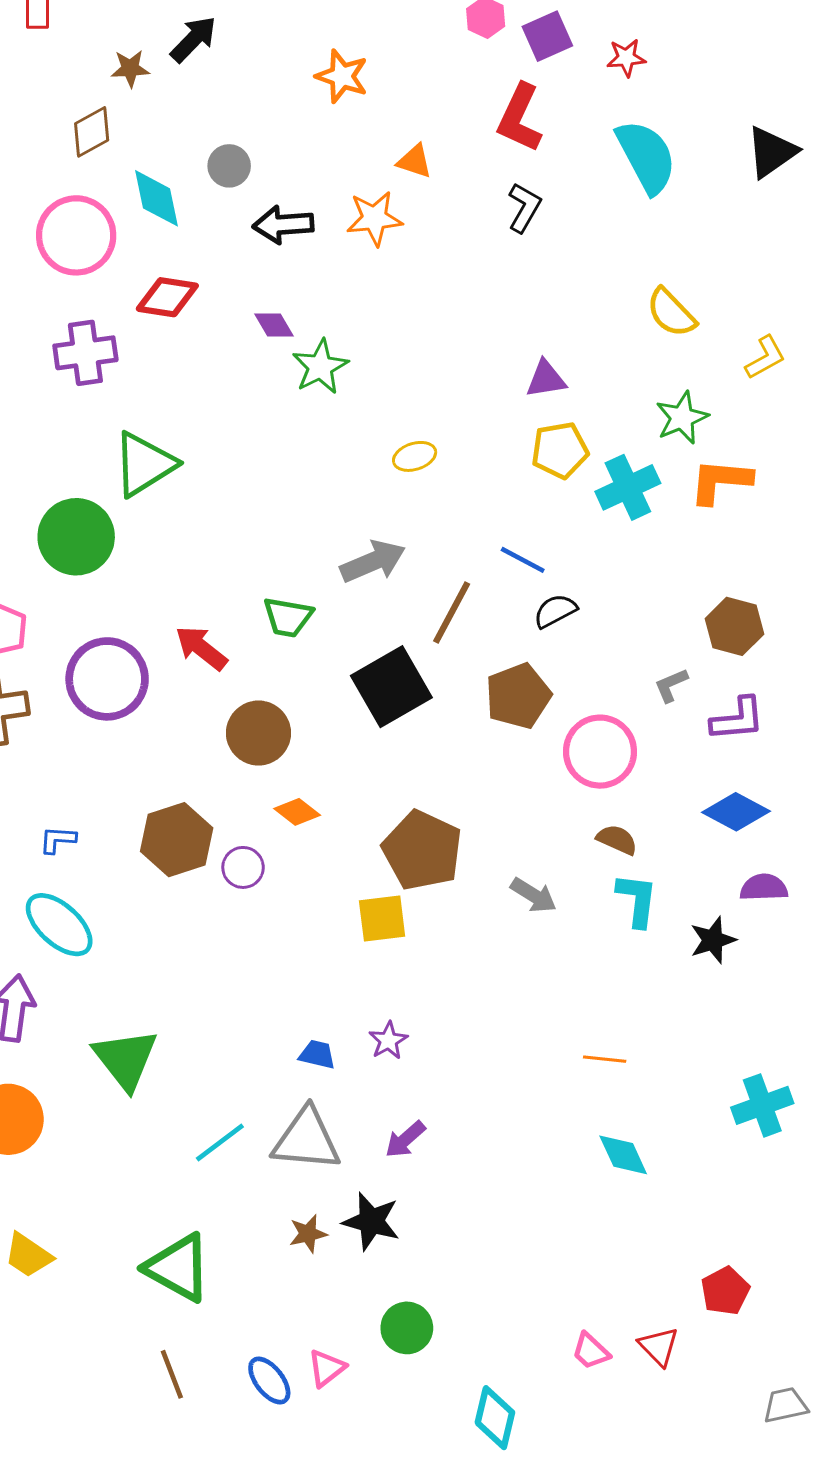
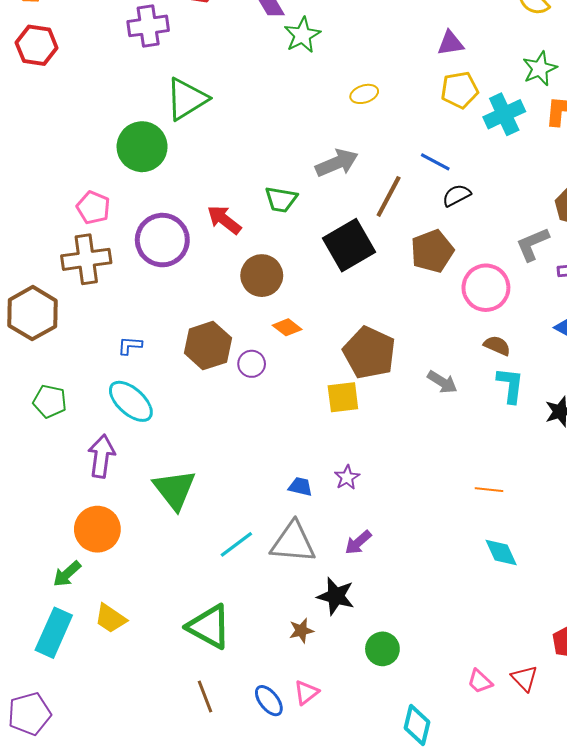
gray L-shape: (671, 685) -> (533, 244), size x1.5
brown star: (308, 1234) -> (301, 631), moved
green circle: (407, 1328) -> (382, 649), moved

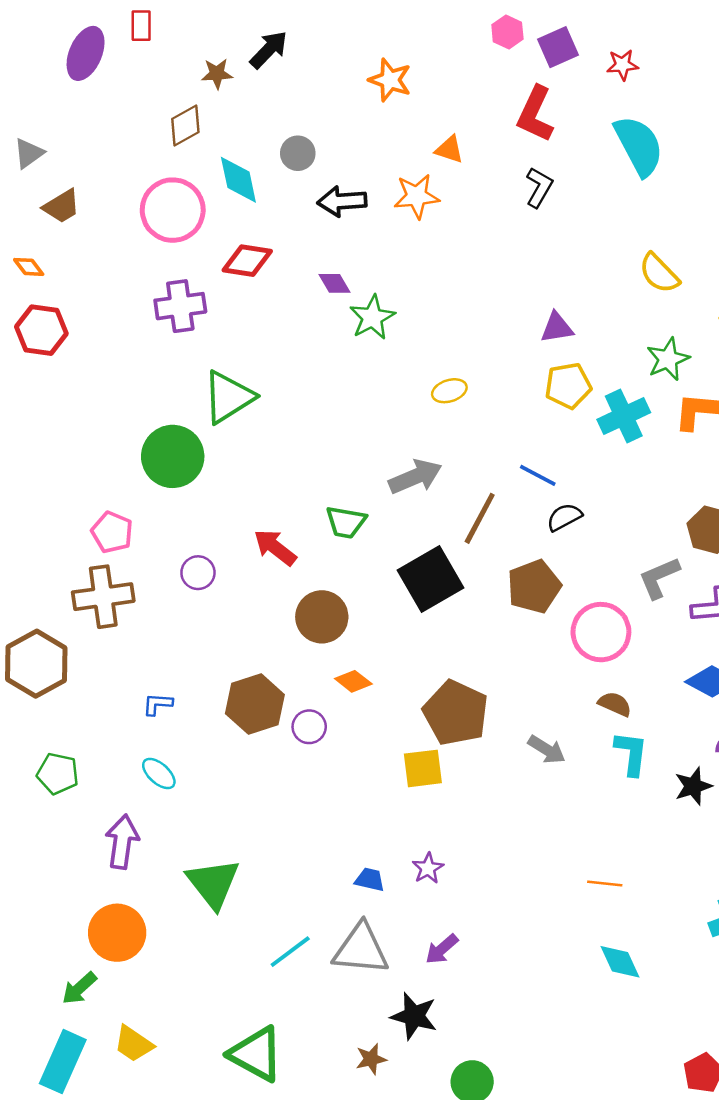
purple circle: (162, 240) -> (198, 573), size x0.5
cyan ellipse: (131, 401) -> (159, 774), size x0.6

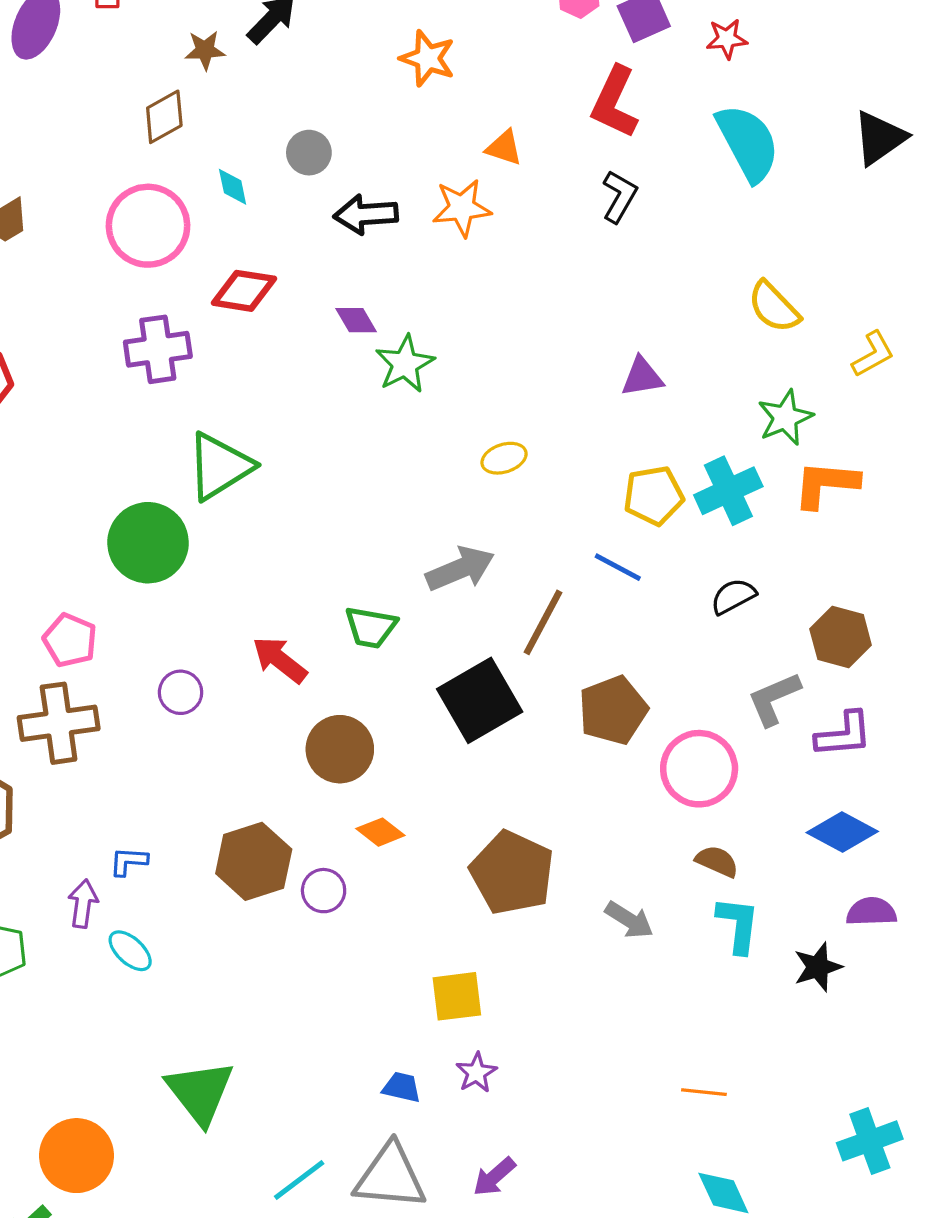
cyan diamond: (238, 180) -> (233, 187), size x0.6
yellow pentagon: (568, 386) -> (654, 496), moved
black semicircle: (564, 517) -> (733, 596), moved
yellow square: (423, 768) -> (457, 996), moved
purple arrow: (122, 842) -> (83, 904), moved, size x0.7

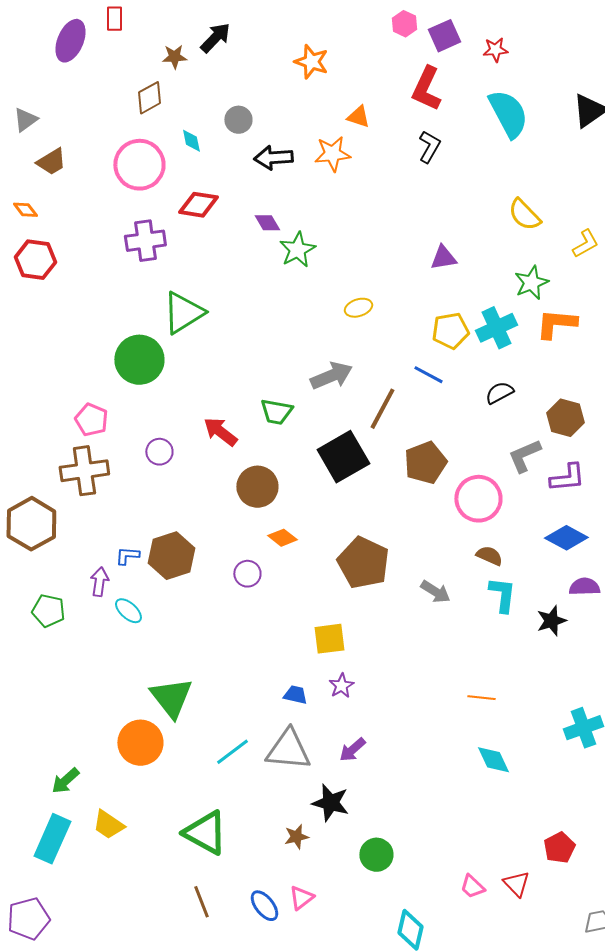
brown hexagon: (254, 861) -> (171, 556), moved
orange circle: (76, 1156) -> (140, 743), moved

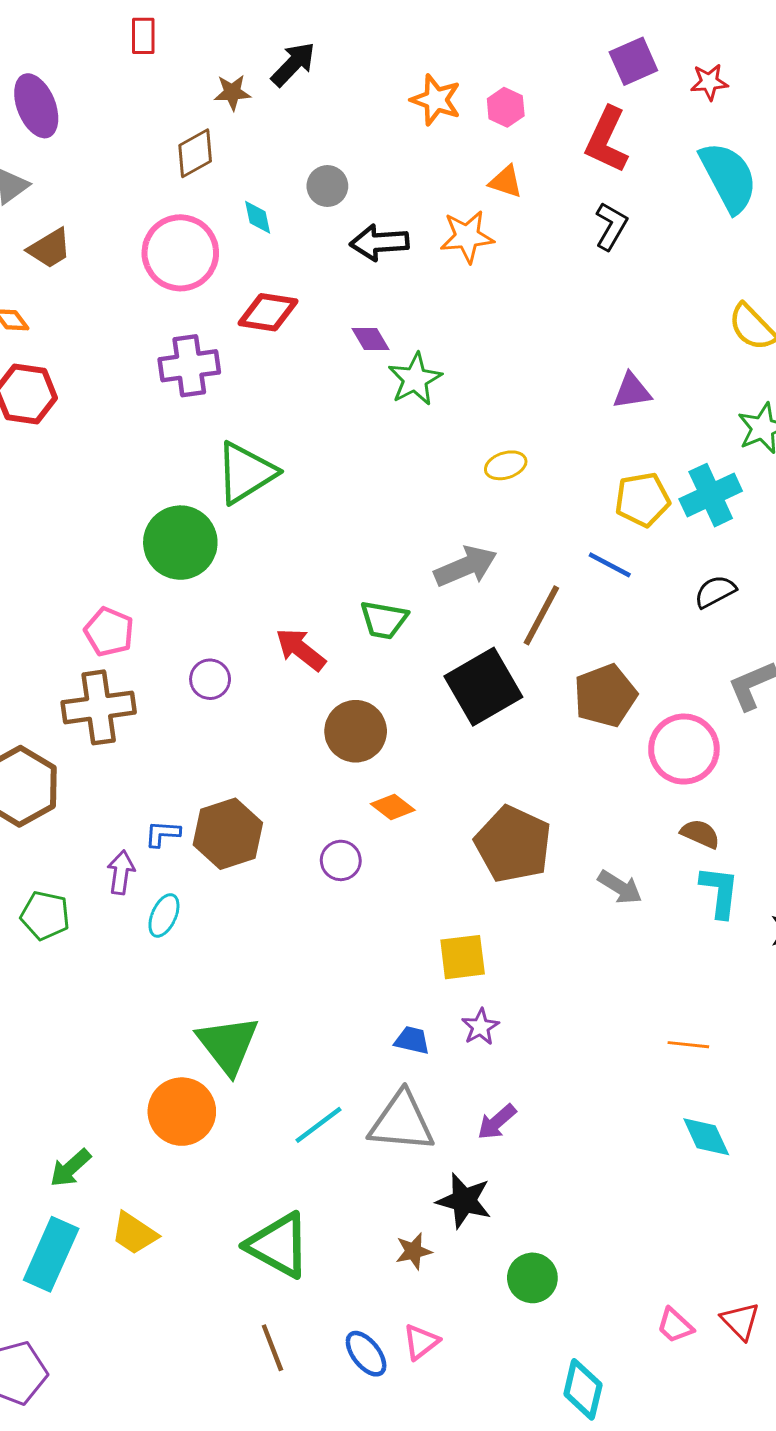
pink hexagon: (404, 24) -> (506, 107), moved
purple ellipse: (70, 41) -> (36, 106), moved, turned -45
cyan ellipse: (128, 611) -> (164, 915), turned 72

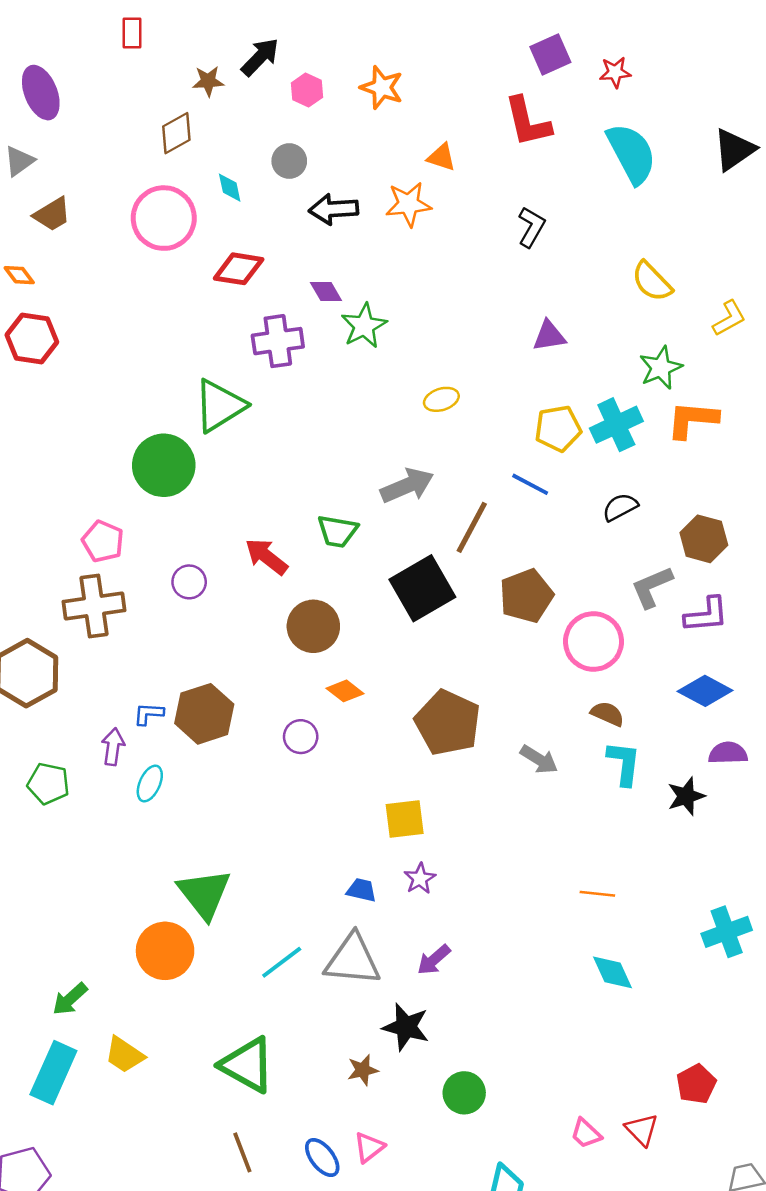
pink hexagon: (506, 107) -> (307, 90), moved
red L-shape: (607, 140) -> (528, 122), turned -38
black L-shape: (611, 226) -> (531, 227), moved
purple cross: (189, 366) -> (278, 341), moved

